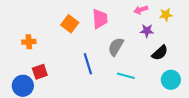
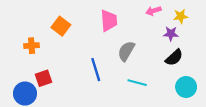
orange square: (70, 24) -> (61, 26), moved
purple star: (147, 31) -> (171, 34), moved

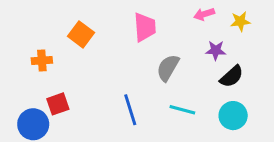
purple star: (171, 34) -> (216, 50), moved
blue line: (96, 70) -> (130, 110), moved
cyan circle: (186, 87) -> (233, 116), moved

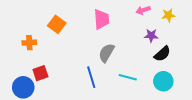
gray semicircle: (168, 68) -> (106, 53), moved

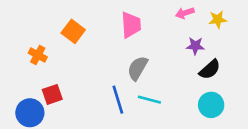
orange cross: (29, 43) -> (38, 55), turned 32
cyan line: (128, 77) -> (149, 100), moved

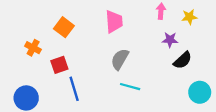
pink arrow: (185, 13) -> (161, 11), turned 112
red square: (52, 94) -> (59, 65), moved
blue line: (118, 100) -> (74, 89), moved
cyan circle: (211, 105) -> (200, 92), moved

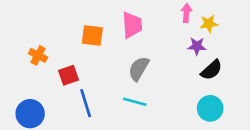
yellow star: (189, 17) -> (209, 24), moved
orange square: (64, 27) -> (92, 36), moved, turned -30
cyan line: (130, 87) -> (135, 102), moved
cyan circle: (200, 92) -> (210, 108), moved

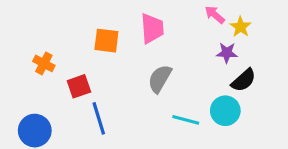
pink arrow: (186, 13) -> (215, 15), turned -54
yellow star: (209, 24) -> (241, 27), turned -30
cyan line: (135, 102) -> (186, 120), moved
cyan circle: (210, 108) -> (225, 111), moved

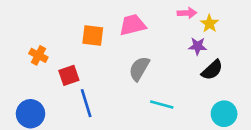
pink arrow: (215, 15) -> (187, 13), turned 138
pink trapezoid: (152, 28) -> (133, 25), turned -100
cyan circle: (225, 111) -> (224, 114), moved

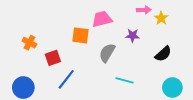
orange square: (93, 36) -> (81, 35), moved
purple star: (198, 46) -> (133, 35), moved
blue line: (86, 103) -> (66, 79), turned 55

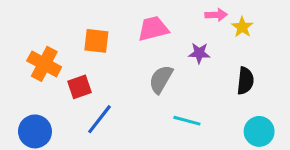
orange square: (81, 35) -> (96, 41), moved
orange cross: (29, 43) -> (44, 64), size x1.5
black semicircle: (163, 54) -> (245, 81), turned -42

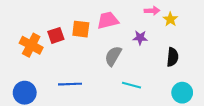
orange square: (96, 41) -> (81, 29), moved
red square: (80, 87) -> (56, 35), moved
blue line: (99, 119) -> (70, 84), turned 50

